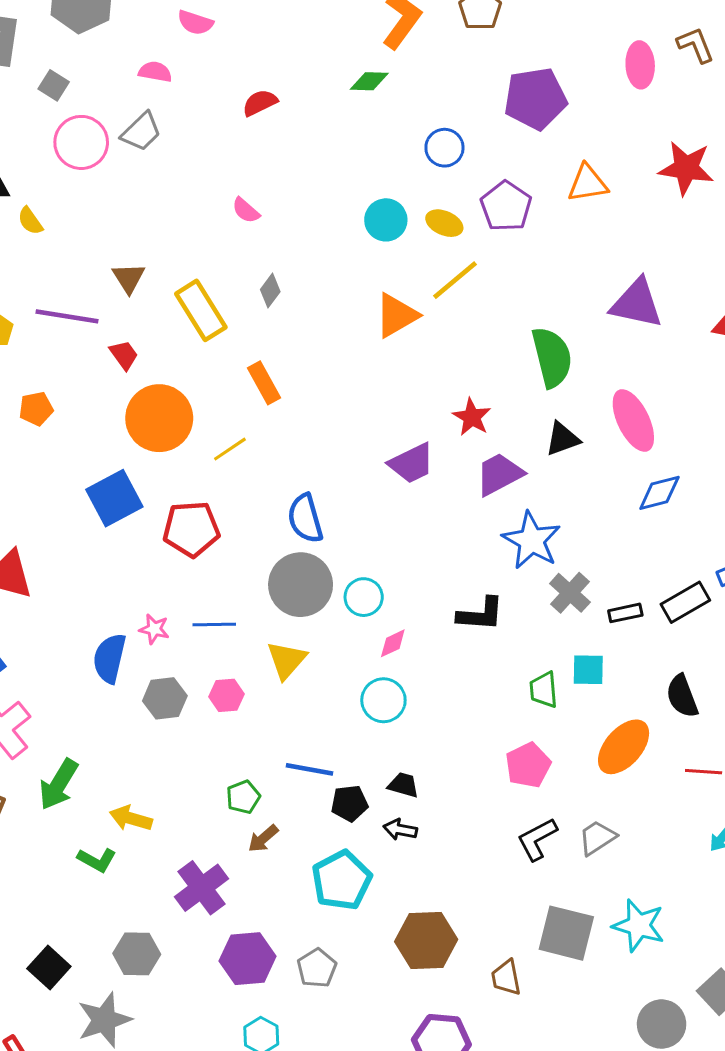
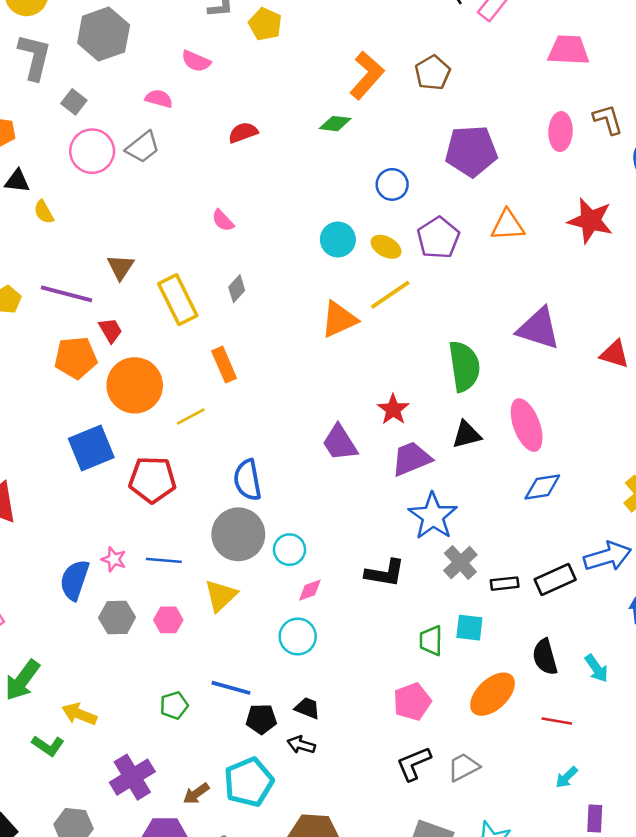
orange pentagon: (36, 409) -> (76, 358), moved, size x1.5
purple trapezoid: (412, 463) -> (340, 443), turned 78
brown arrow: (263, 839) -> (196, 794), moved

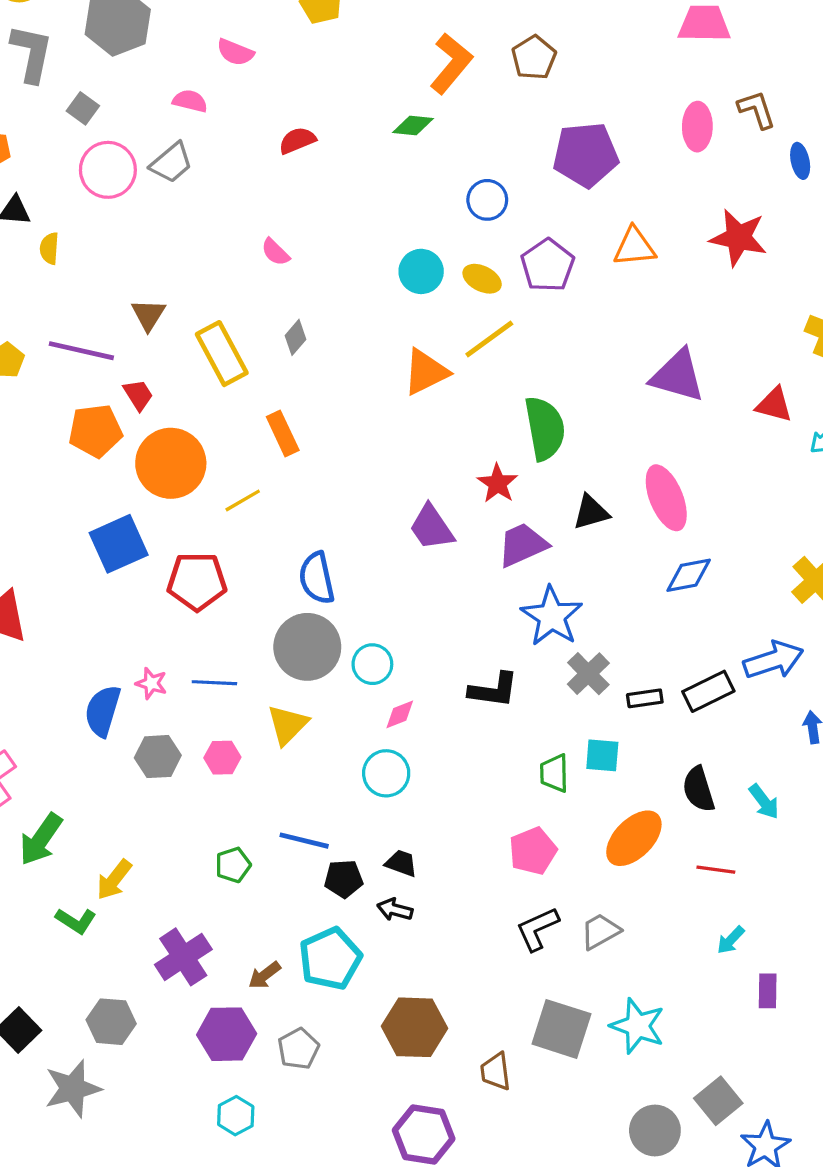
yellow semicircle: (44, 212) -> (49, 248), turned 35
green semicircle: (464, 366) -> (545, 428), moved
yellow arrow: (79, 714) -> (114, 880), turned -72

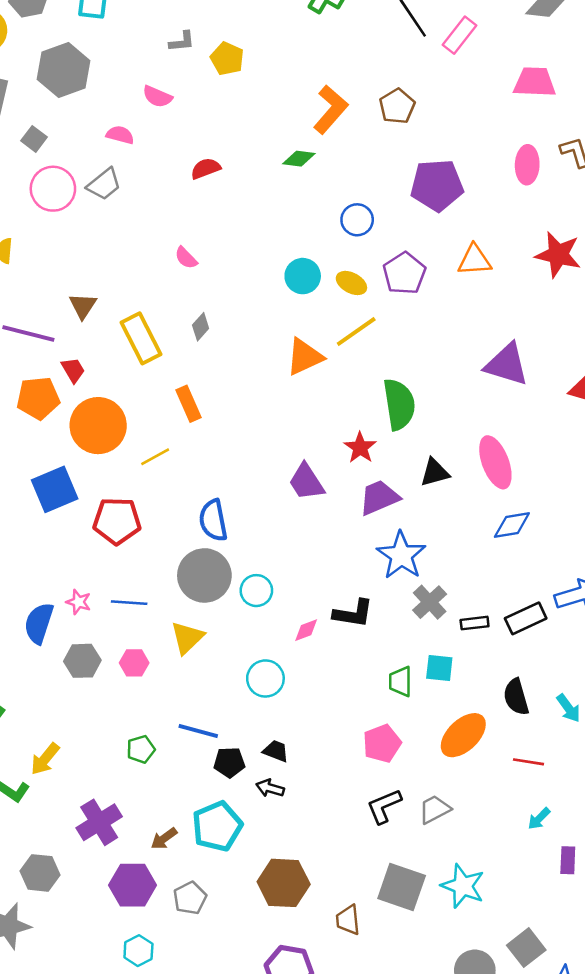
pink diamond: (400, 714) -> (306, 630), moved

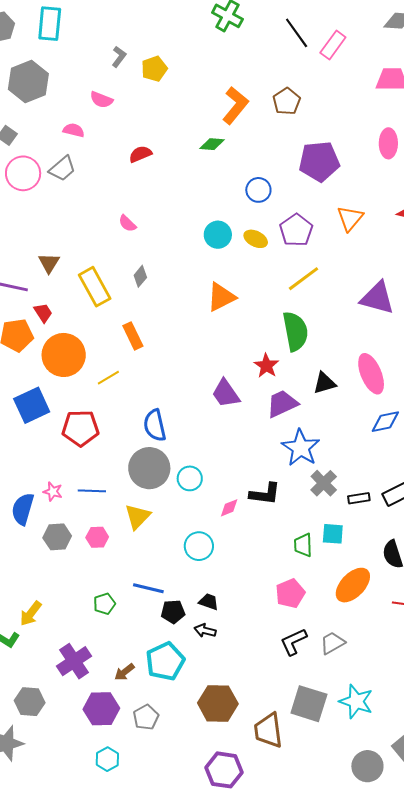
gray L-shape: (182, 42) -> (119, 57), turned -45
yellow pentagon: (227, 59) -> (154, 69), turned 30
orange triangle: (474, 260) -> (350, 218), turned -44
yellow line: (356, 332) -> (303, 279), moved
brown trapezoid: (348, 920) -> (268, 730), size x1.5

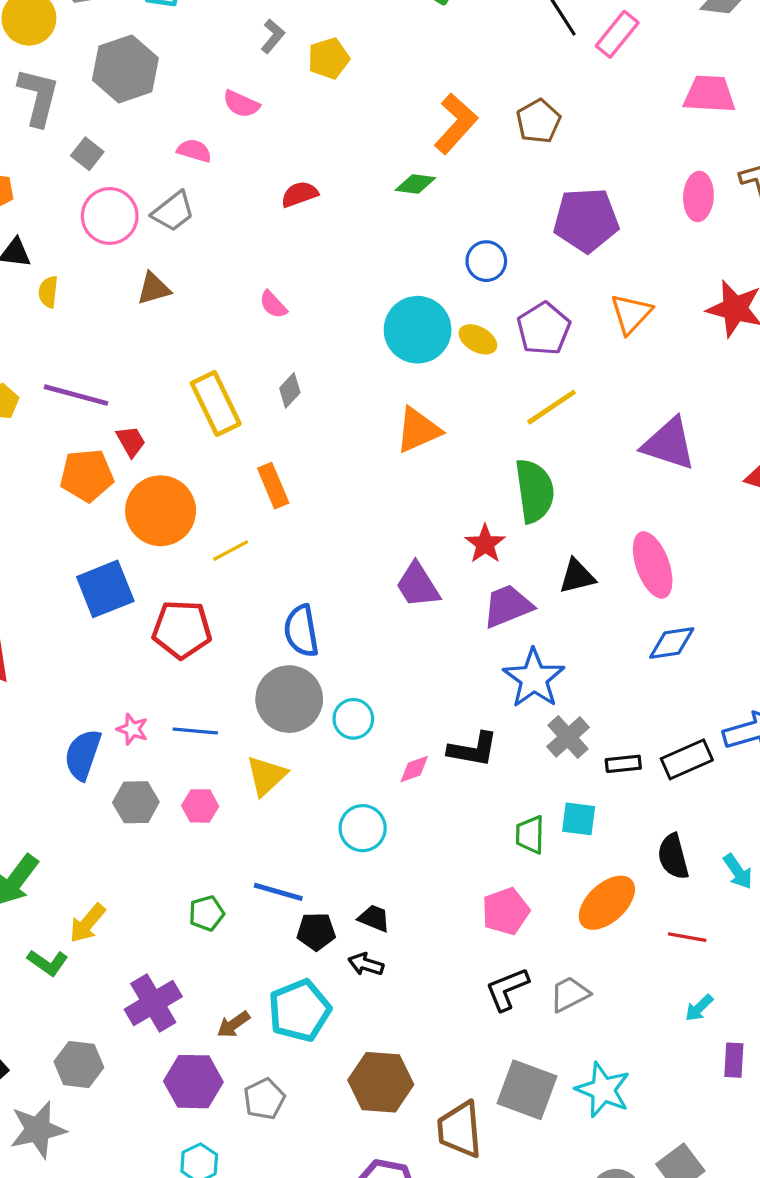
cyan circle: (218, 235) -> (418, 330), size x1.5
brown triangle: (49, 263) -> (154, 289), moved, turned 40

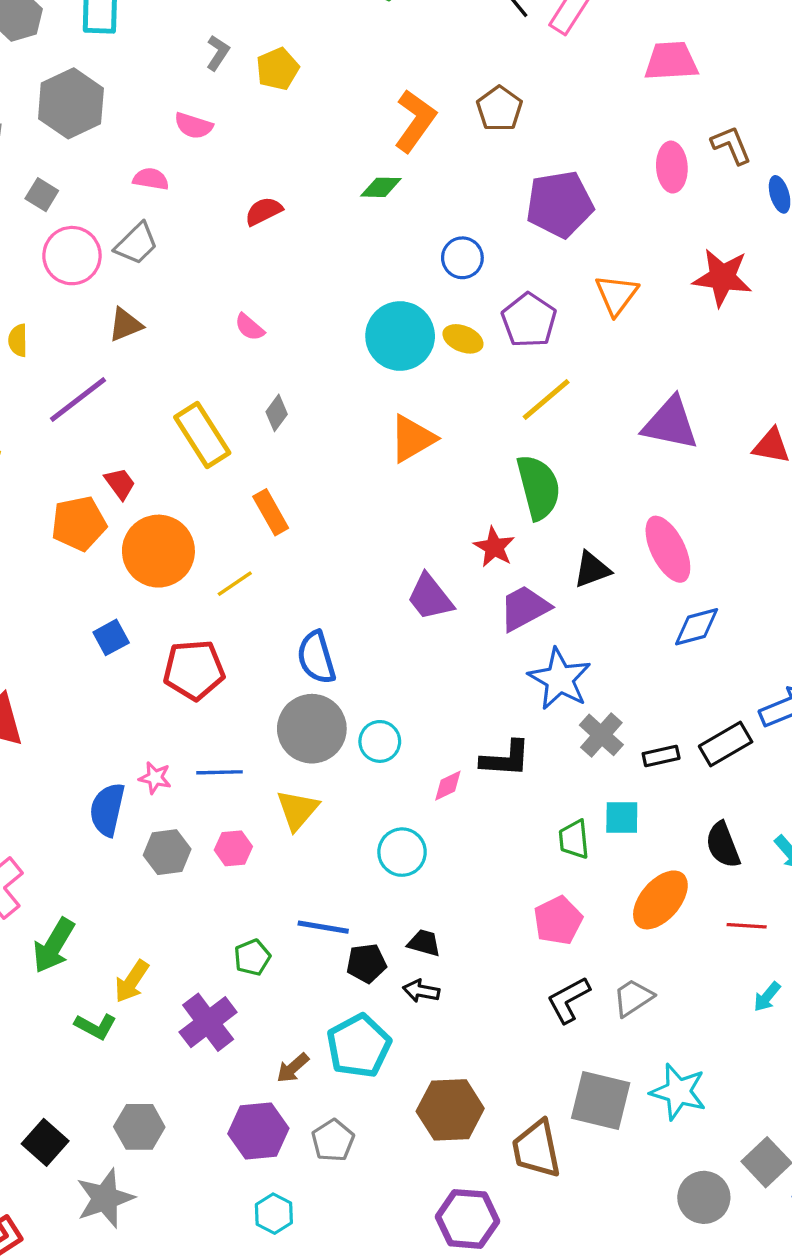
purple line: (76, 395) -> (78, 399), moved, turned -46
blue square: (105, 589) -> (111, 637), size x0.6
purple cross: (153, 1003) -> (208, 1022), moved

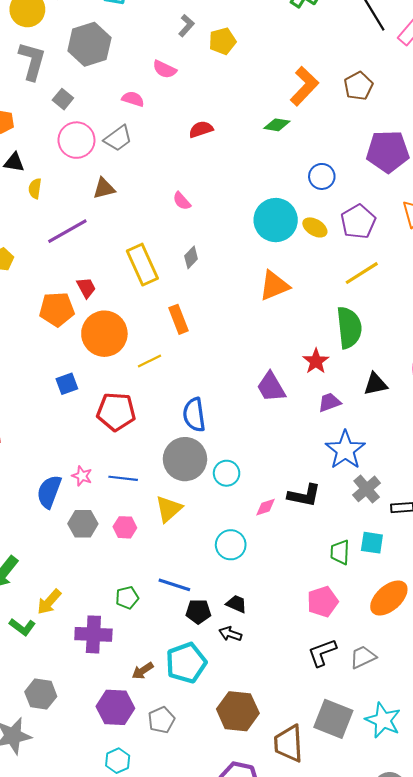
purple trapezoid: (524, 608) -> (329, 402), size x0.7
purple cross: (208, 1022) -> (93, 634), turned 32

